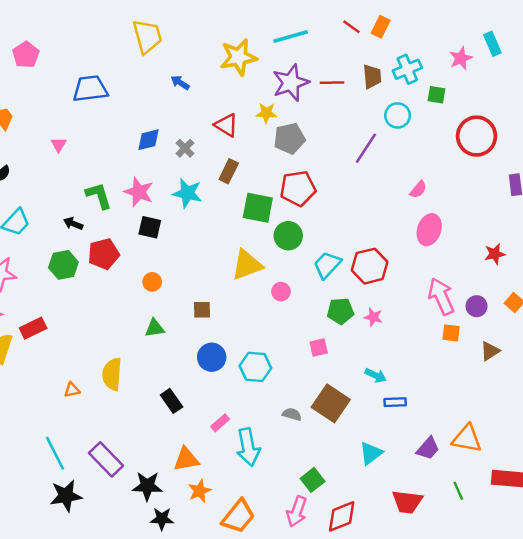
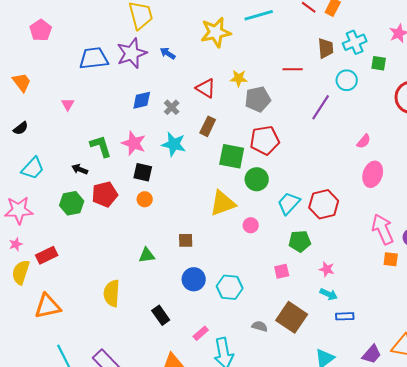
purple star: (291, 83) -> (132, 53), moved
red line: (332, 83) -> (293, 69), moved
orange circle: (152, 282) -> (145, 199), moved
pink star: (373, 317) -> (327, 269), moved
orange triangle: (72, 390) -> (48, 306), moved, size x2.0

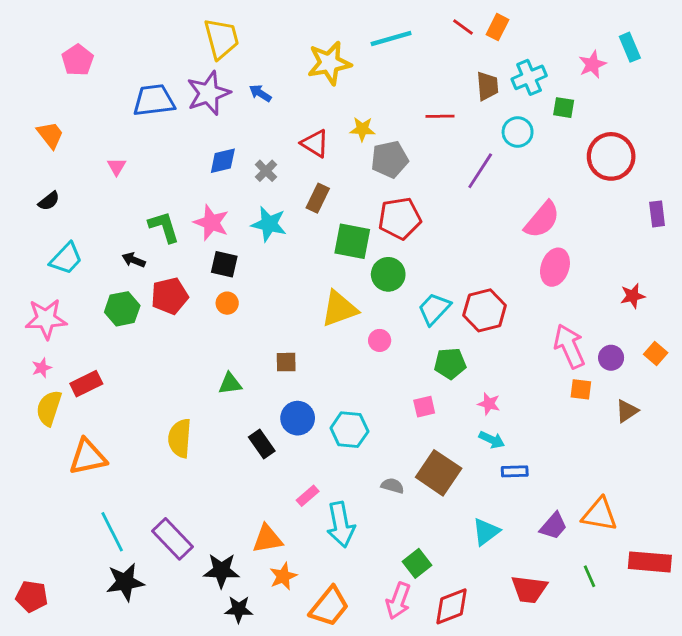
pink semicircle: (364, 141) -> (542, 220), size x1.8
black rectangle: (161, 315) -> (262, 444), moved

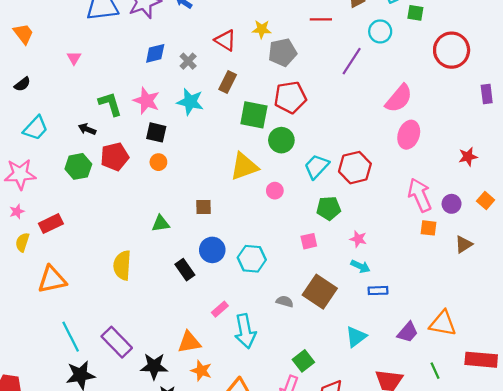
yellow semicircle: (49, 408) -> (22, 242), size x0.7
orange star: (283, 576) -> (201, 371), turned -30

